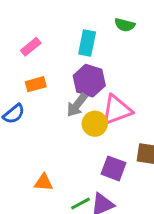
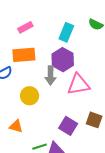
orange rectangle: (36, 84) -> (24, 55), size x1.5
gray arrow: (77, 105) -> (51, 75), turned -48
yellow circle: (95, 124) -> (30, 96), moved

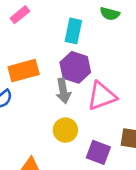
pink rectangle: (25, 27) -> (20, 15), moved
yellow circle: (30, 96) -> (65, 130), moved

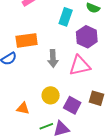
purple hexagon: (75, 67) -> (87, 37), moved
yellow circle: (65, 130) -> (51, 95), moved

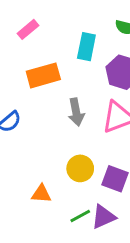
orange rectangle: (27, 40) -> (43, 75), moved

